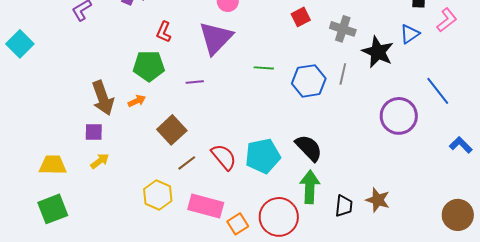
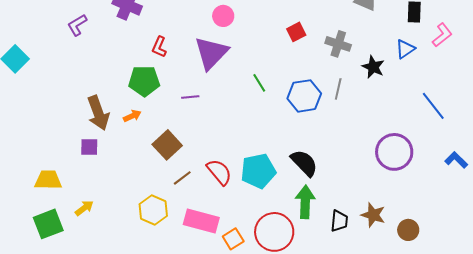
black star: (378, 52) -> (373, 67), size x0.7
green line: (264, 68) -> (259, 83), turned 54
purple circle: (399, 116) -> (394, 152), moved
yellow arrow: (100, 161) -> (84, 208), moved
brown circle: (458, 215) -> (408, 230), moved, size x0.7

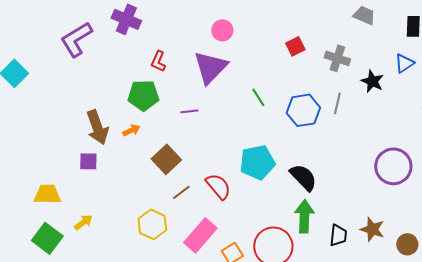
purple L-shape: (77, 25) -> (76, 39), size x1.6
cyan pentagon: (258, 171) -> (257, 162), moved
pink rectangle: (201, 221) -> (200, 235), turned -64
green square: (48, 224) -> (47, 238), turned -32

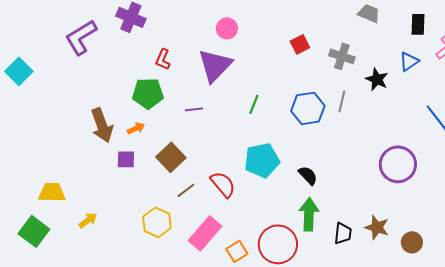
green line: (258, 97) -> (254, 104), moved, turned 54
purple square: (88, 161) -> (126, 159), moved
black semicircle: (303, 177) -> (308, 175), size x0.7
green square: (47, 238) -> (34, 231), moved

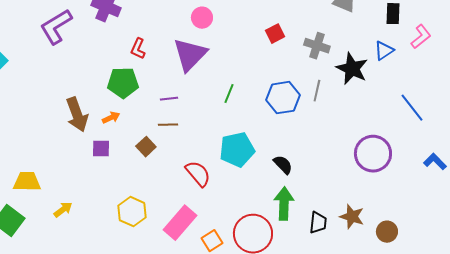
black star: (377, 79) -> (352, 69), size x1.4
brown square: (171, 157) -> (146, 147), size x0.7
brown line: (186, 190) -> (168, 125), moved, turned 36

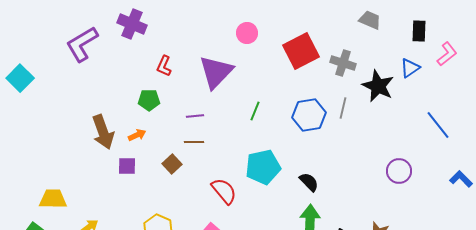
pink circle: (202, 18) -> (247, 33), moved
red square: (275, 34) -> (301, 51), size x1.8
green pentagon: (123, 83) -> (149, 100), size x0.7
purple circle: (373, 154) -> (399, 171), size x0.7

